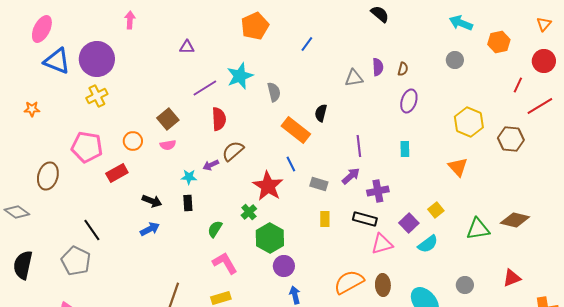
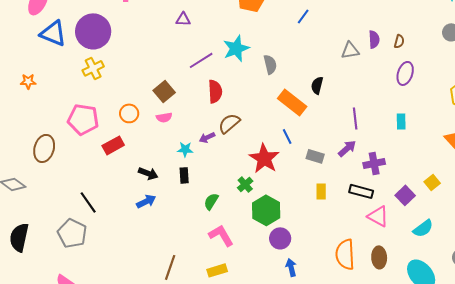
pink triangle: (382, 244) -> (378, 216), turned 45
cyan semicircle: (428, 244) -> (423, 228), moved
orange semicircle: (349, 282) -> (345, 254), turned -64

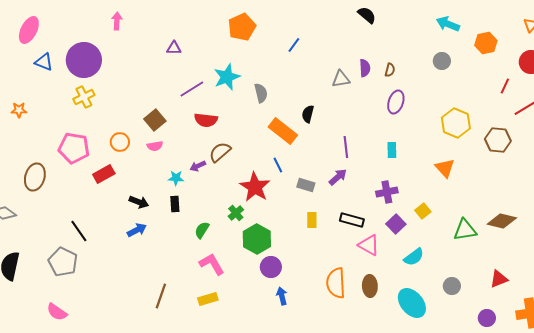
blue triangle: (53, 33) -> (44, 62), size x0.7
red semicircle: (215, 91) -> (206, 120), turned 100
purple cross: (374, 163) -> (387, 192), moved

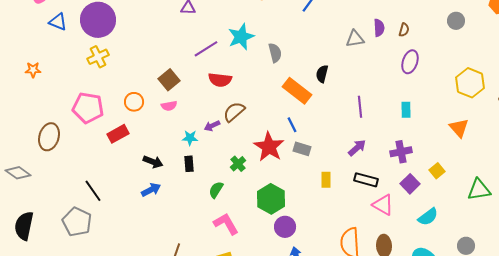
purple arrow: (338, 177) -> (357, 148), moved
gray rectangle: (306, 185) -> (302, 149), moved
green cross: (236, 213) -> (238, 164), moved

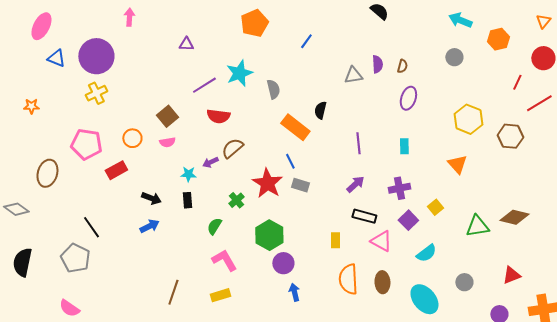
yellow rectangle: (326, 180) -> (335, 240), moved

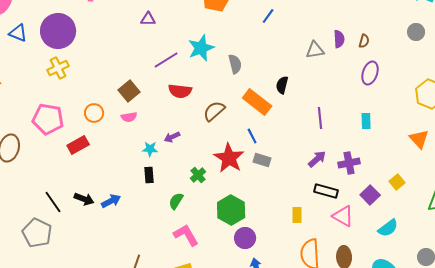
brown semicircle: (232, 148) -> (214, 111), moved
purple cross: (399, 188) -> (349, 163), moved
black arrow: (151, 198) -> (84, 199), moved

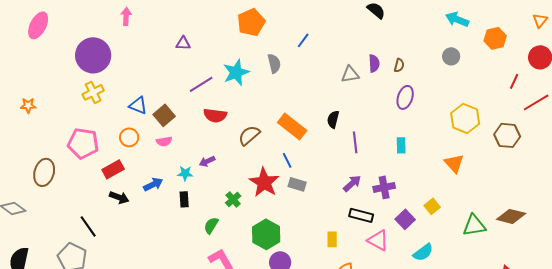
blue triangle: (18, 33) -> (138, 105), moved
gray semicircle: (235, 64) -> (274, 63), moved
black semicircle: (282, 85) -> (333, 119), moved
black arrow: (84, 199) -> (119, 197), moved
blue arrow: (111, 201) -> (153, 184), moved

